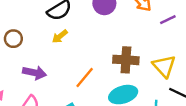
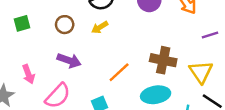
purple line: (168, 20) -> (210, 35), moved
brown circle: (13, 39) -> (65, 25), moved

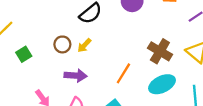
yellow arrow: (100, 27) -> (84, 45), moved
brown cross: (163, 60) -> (160, 51), turned 35

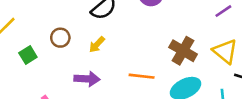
brown circle: (62, 44) -> (60, 38), moved
orange line: (123, 73) -> (142, 76), turned 65

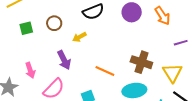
brown cross: (183, 51) -> (141, 62), turned -30
purple arrow: (87, 79) -> (64, 60), turned 42

